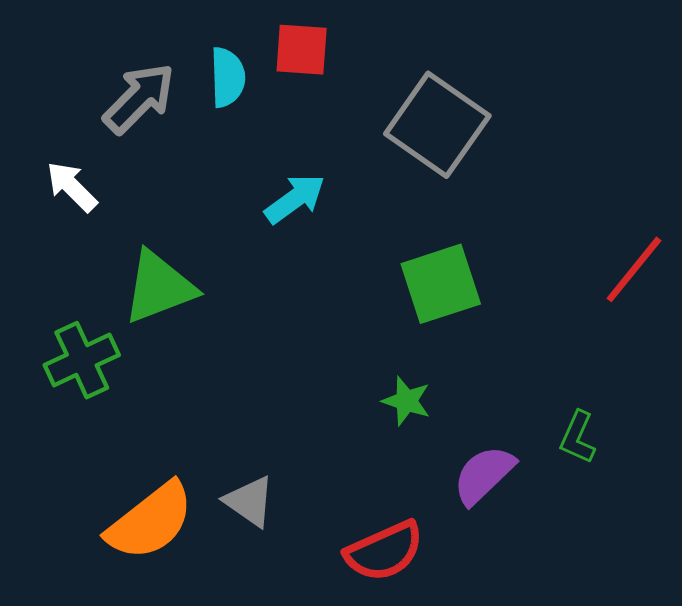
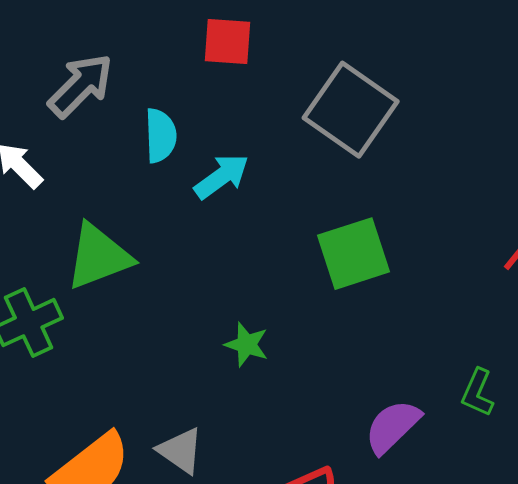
cyan semicircle: (228, 77) -> (161, 136), moved
green star: (406, 401) -> (247, 345), moved

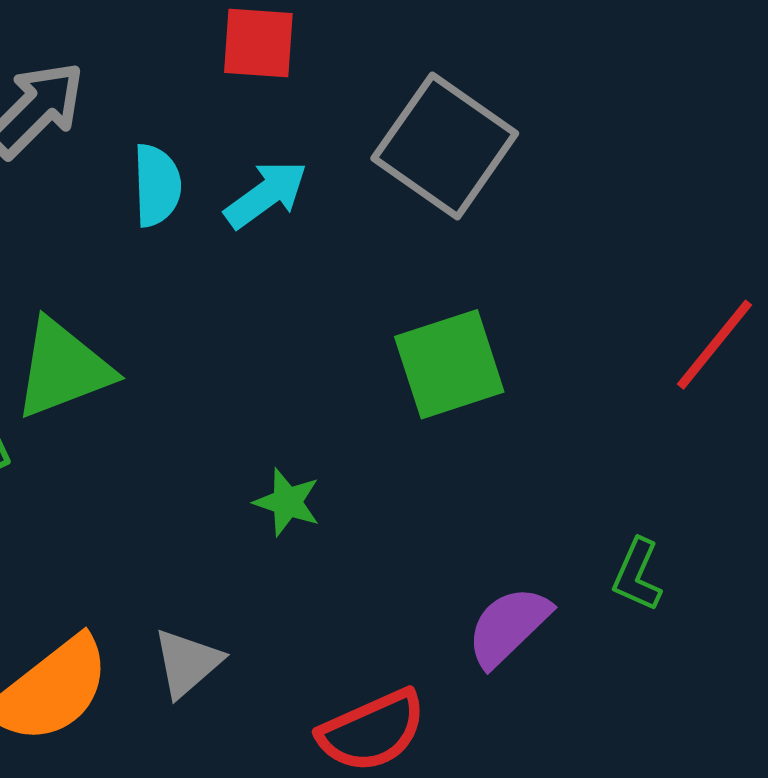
cyan arrow: (222, 177) -> (266, 194), moved
gray triangle: (181, 451) -> (187, 663), turned 44

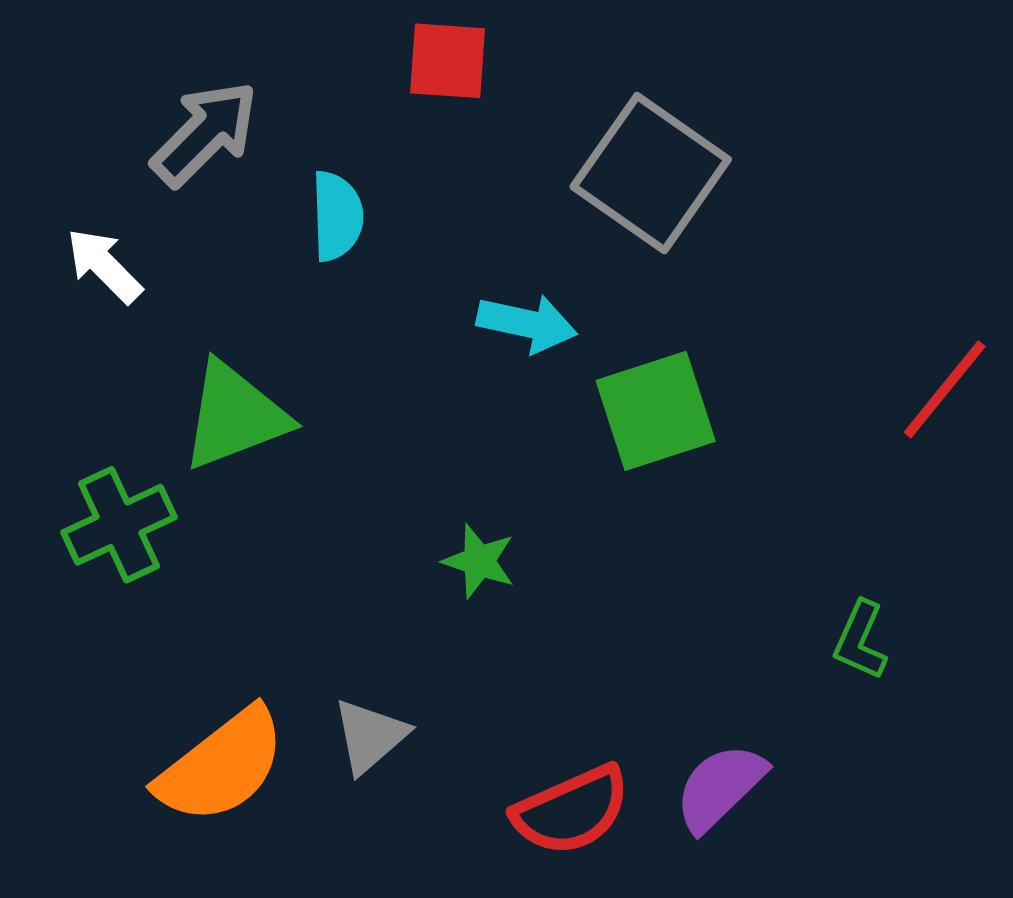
cyan arrow: (266, 194) -> (527, 323), moved, turned 48
purple semicircle: (508, 626) -> (720, 787), moved

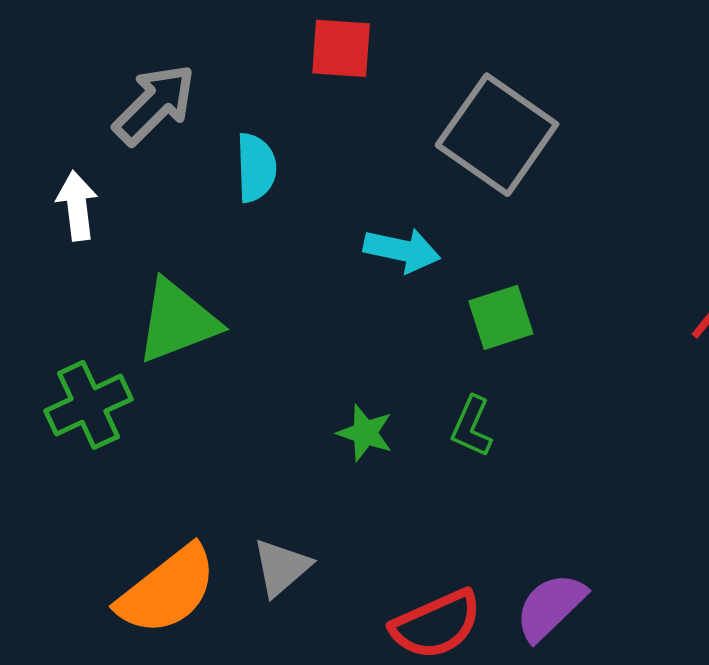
white arrow: (104, 266) -> (77, 206), turned 38
green square: (656, 411) -> (501, 317), size x0.7
green L-shape: (860, 640) -> (472, 427), moved

